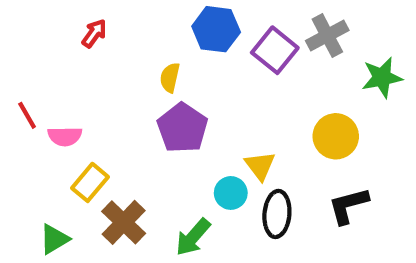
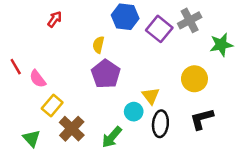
pink semicircle: (65, 136) -> (38, 79), turned 54
green triangle: (54, 239) -> (32, 138), turned -42

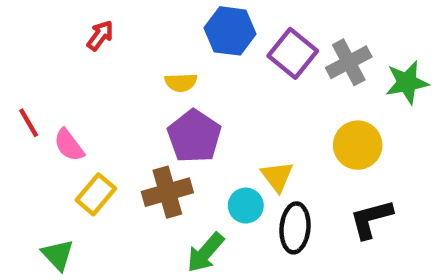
gray cross: (190, 20) -> (349, 62), moved
yellow semicircle: (98, 45) -> (181, 82), turned -105
brown cross: (72, 129) -> (167, 192), moved, turned 30

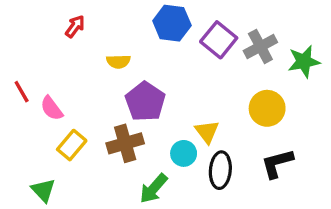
yellow semicircle: (181, 82) -> (118, 62), moved

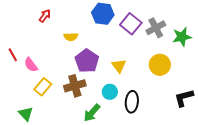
yellow triangle: (207, 132) -> (119, 66), moved
black L-shape: (277, 163) -> (184, 98), moved

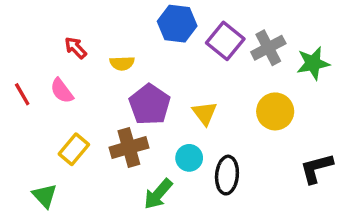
red arrow: (45, 16) -> (76, 48), moved, turned -80
pink semicircle: (31, 65) -> (62, 91), moved

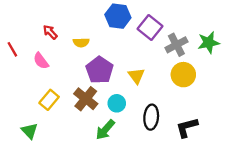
gray cross: (268, 48) -> (176, 45), moved
red line: (22, 94) -> (12, 49), moved
brown cross: (129, 148) -> (86, 99), turned -35
cyan circle: (189, 158) -> (117, 103), moved
black L-shape: (316, 168) -> (187, 127), moved

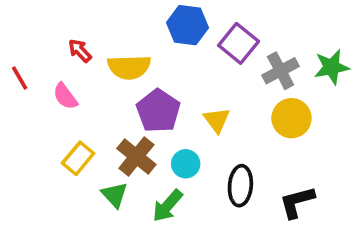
yellow semicircle: (81, 42) -> (129, 67), size x1.6
green triangle: (30, 131) -> (115, 195), moved

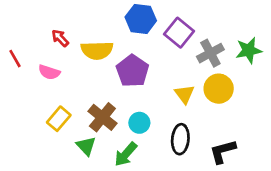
pink semicircle: (65, 96) -> (49, 72), turned -35
purple pentagon: (158, 111) -> (133, 71), moved
yellow triangle: (217, 120) -> (184, 94), moved

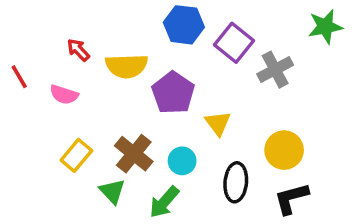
green star: (249, 50) -> (325, 27), moved
yellow circle: (219, 89) -> (284, 150), moved
yellow triangle: (184, 94) -> (218, 123), moved

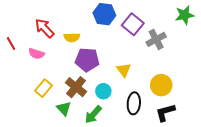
red arrow: (78, 50) -> (45, 28), size x1.5
yellow semicircle: (127, 66) -> (72, 37), size x0.7
purple pentagon: (173, 93) -> (87, 60), moved, turned -30

